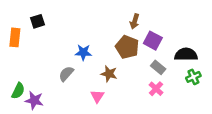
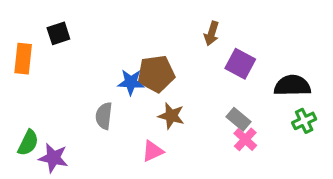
brown pentagon: (127, 47) -> (156, 74), moved, turned -30
gray rectangle: (158, 67) -> (239, 119), moved
gray semicircle: (66, 74) -> (104, 116), turned -35
pink triangle: (97, 96) -> (153, 151), turned 32

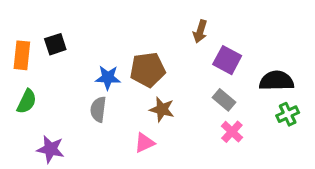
black square: (58, 33) -> (55, 44), moved
blue star: (131, 82) -> (108, 78), moved
gray rectangle: (239, 119) -> (224, 100), moved
green semicircle: (28, 143) -> (27, 101), moved

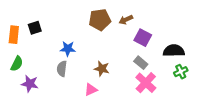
brown arrow: (200, 31) -> (126, 20), turned 48
brown pentagon: (148, 70) -> (100, 20), moved
pink cross: (232, 132) -> (146, 83), size x1.5
purple star: (51, 149) -> (30, 84), moved

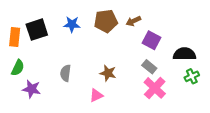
black square: (35, 28) -> (37, 30), size x1.5
blue star: (68, 49) -> (72, 24), moved

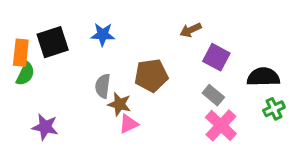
brown pentagon: (106, 21) -> (151, 75), moved
green semicircle: (18, 68) -> (25, 74), moved
gray semicircle: (66, 73) -> (103, 86), moved
brown star: (108, 73) -> (119, 104), moved
pink triangle: (96, 95) -> (128, 124), moved

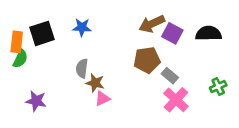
brown arrow: (191, 30) -> (152, 24), size x1.5
purple square: (216, 57) -> (172, 33), moved
brown pentagon: (151, 75) -> (147, 60), moved
black semicircle: (263, 77) -> (209, 33), moved

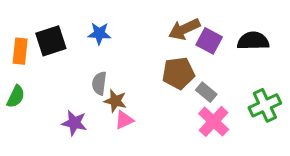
green semicircle: (20, 59) -> (16, 97), moved
green cross: (218, 86) -> (265, 105), size x1.5
purple star: (36, 101) -> (74, 123), moved

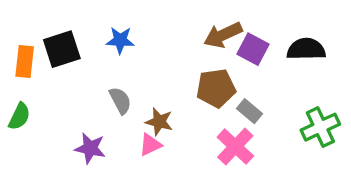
gray semicircle: (99, 83) -> (120, 100), turned 145
brown star: (115, 101) -> (159, 122), moved
pink cross: (214, 121) -> (235, 146), moved

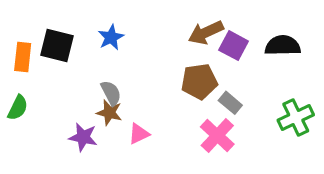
blue star: (120, 40) -> (111, 37), turned -30
black square: (62, 49) -> (57, 46), turned 32
brown star: (159, 122) -> (109, 113), moved

